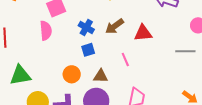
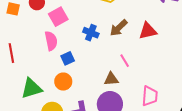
blue square: (88, 50) -> (68, 58), moved
pink line: (125, 59) -> (125, 61), moved
orange circle: (72, 74) -> (63, 82), moved

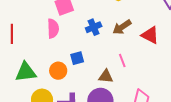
red triangle: (148, 31) -> (150, 35), turned 30
blue cross: (91, 33) -> (94, 27), turned 35
blue square: (68, 58) -> (77, 58), moved

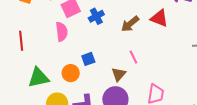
blue cross: (94, 27) -> (96, 16), moved
red triangle: (150, 35) -> (159, 18), moved
brown triangle: (106, 76) -> (119, 74), turned -49

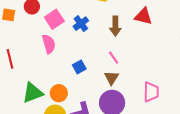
brown arrow: (130, 24) -> (115, 26), turned -42
pink line: (133, 57) -> (113, 57), moved
orange circle: (71, 73) -> (59, 93), moved

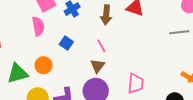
blue square: (79, 67) -> (66, 43), moved, turned -32
orange circle: (59, 93) -> (44, 65), moved

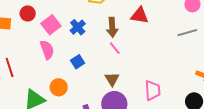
blue square: (66, 43) -> (78, 62), turned 32
pink line: (101, 46) -> (115, 48), moved

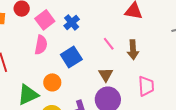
brown arrow: (112, 27) -> (133, 50), moved
pink semicircle: (47, 50) -> (41, 45), turned 30
blue square: (78, 62) -> (71, 57), size x1.5

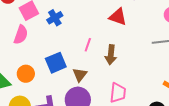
pink line: (109, 44) -> (88, 45), turned 48
blue square: (71, 57) -> (56, 63), moved

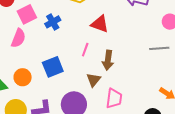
red triangle: (118, 17) -> (100, 24), moved
brown triangle: (80, 75) -> (93, 80), moved

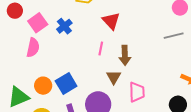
red triangle: (100, 24) -> (111, 21), turned 36
blue square: (53, 67) -> (66, 83), moved

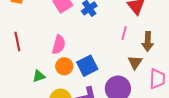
pink semicircle: (33, 48) -> (59, 45), moved
green triangle: (18, 97) -> (39, 76), size x0.6

